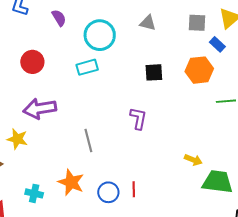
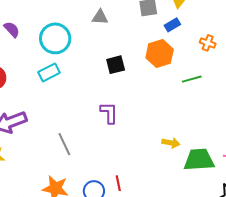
blue rectangle: (217, 44) -> (172, 25), turned -63

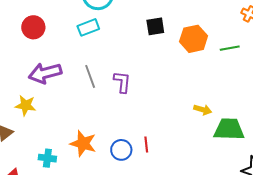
orange hexagon: (160, 54) -> (194, 39), moved
purple L-shape: (109, 113) -> (122, 82), moved
gray line: (64, 144) -> (90, 76), moved

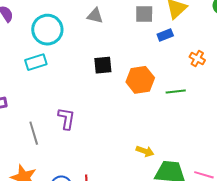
gray line: (90, 76) -> (34, 133), moved

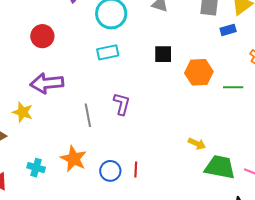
cyan rectangle: (36, 62) -> (108, 52), moved

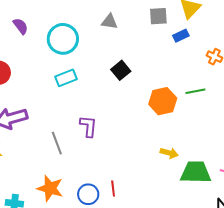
black square: (163, 54) -> (121, 70), turned -30
orange hexagon: (199, 72) -> (163, 101), moved

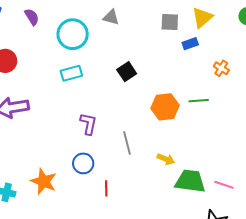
gray triangle: (109, 22) -> (111, 17), moved
gray line: (57, 143) -> (127, 143), moved
blue circle: (88, 194) -> (83, 163), moved

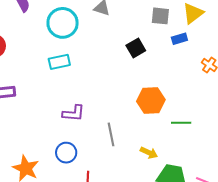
black square: (127, 72) -> (136, 48), moved
green line: (199, 101) -> (181, 123), moved
purple L-shape: (88, 124) -> (74, 113), turned 80

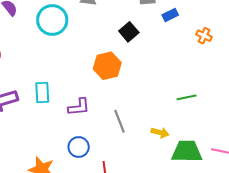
cyan rectangle: (59, 62) -> (42, 92), moved, turned -70
orange hexagon: (151, 100) -> (107, 66), moved

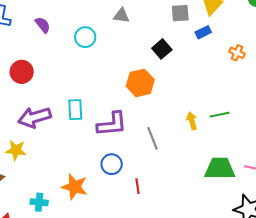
cyan circle: (52, 20) -> (85, 37), size x0.7
purple L-shape: (79, 107) -> (112, 124), size x1.4
yellow arrow: (160, 133) -> (192, 121), moved, turned -120

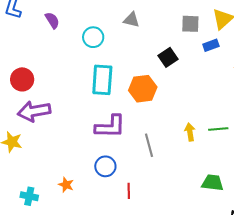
red circle: (22, 72) -> (22, 79), moved
cyan rectangle: (75, 110) -> (102, 80), moved, size x1.4
green trapezoid: (220, 169) -> (213, 183), size x0.7
orange star: (74, 187) -> (66, 185), size x0.6

